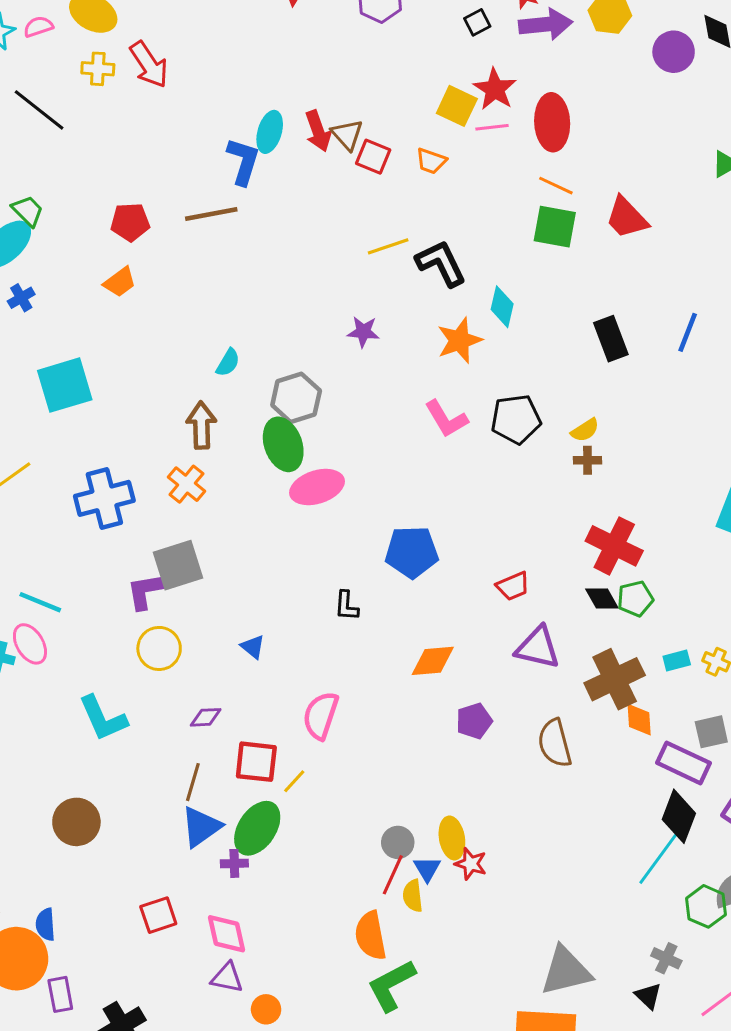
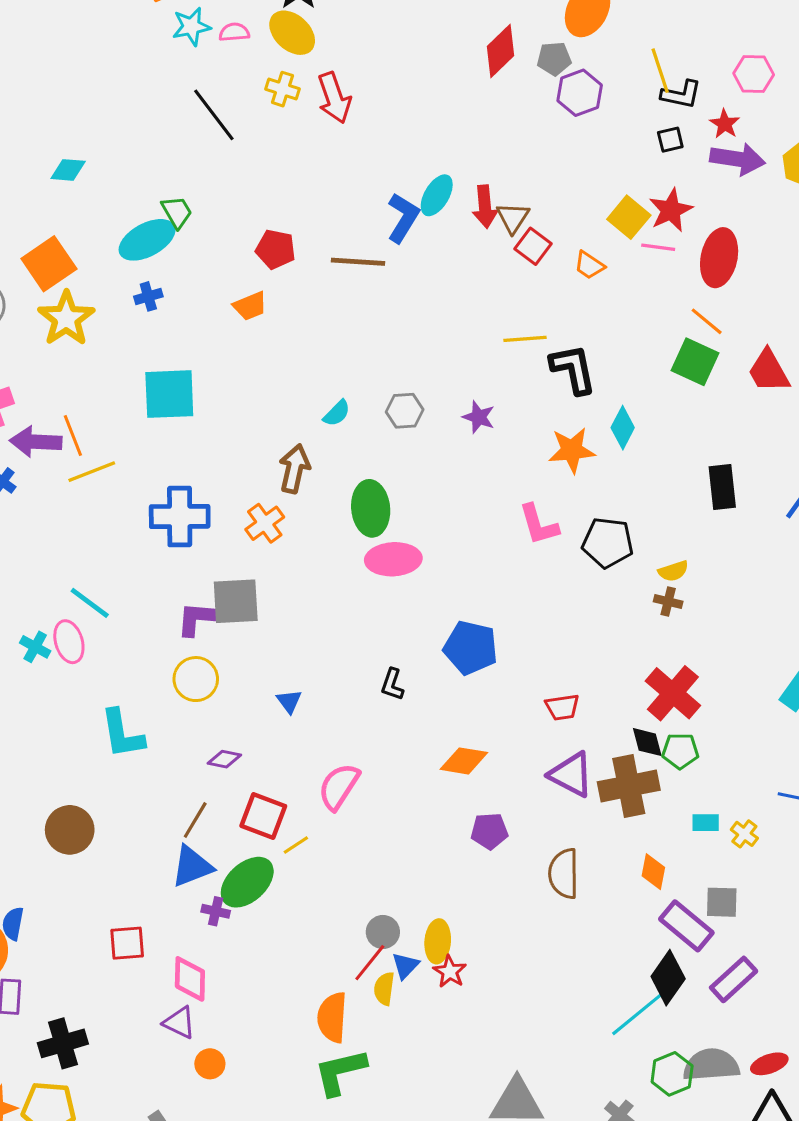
gray hexagon: (296, 398) -> (405, 411), moved, size x0.7
brown cross: (615, 679) -> (629, 786), moved

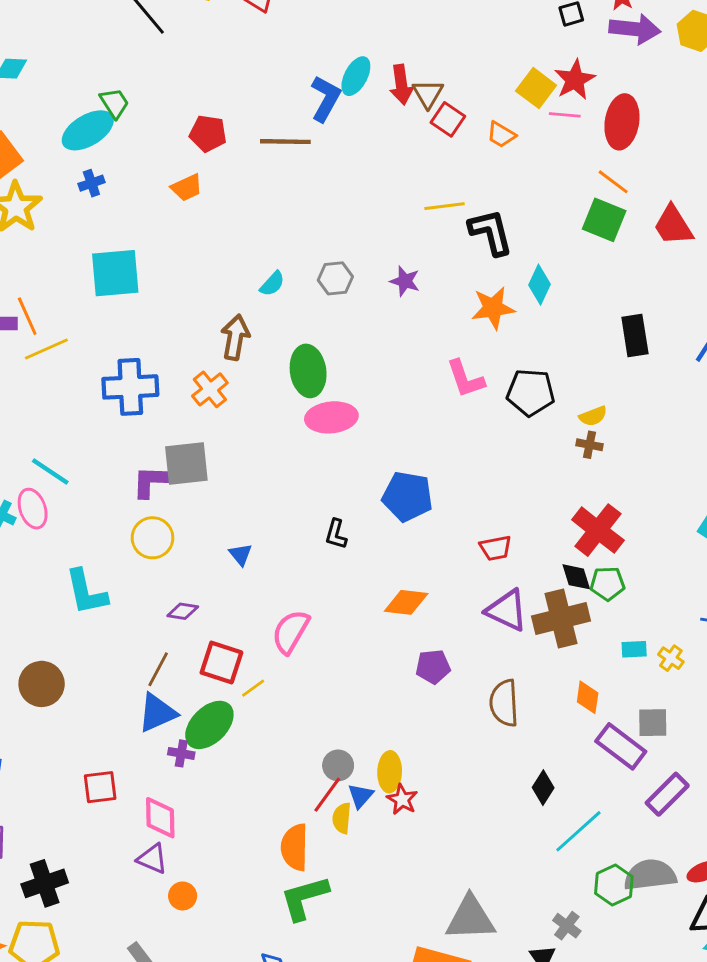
black diamond: (668, 978) -> (543, 788), moved, size x0.7

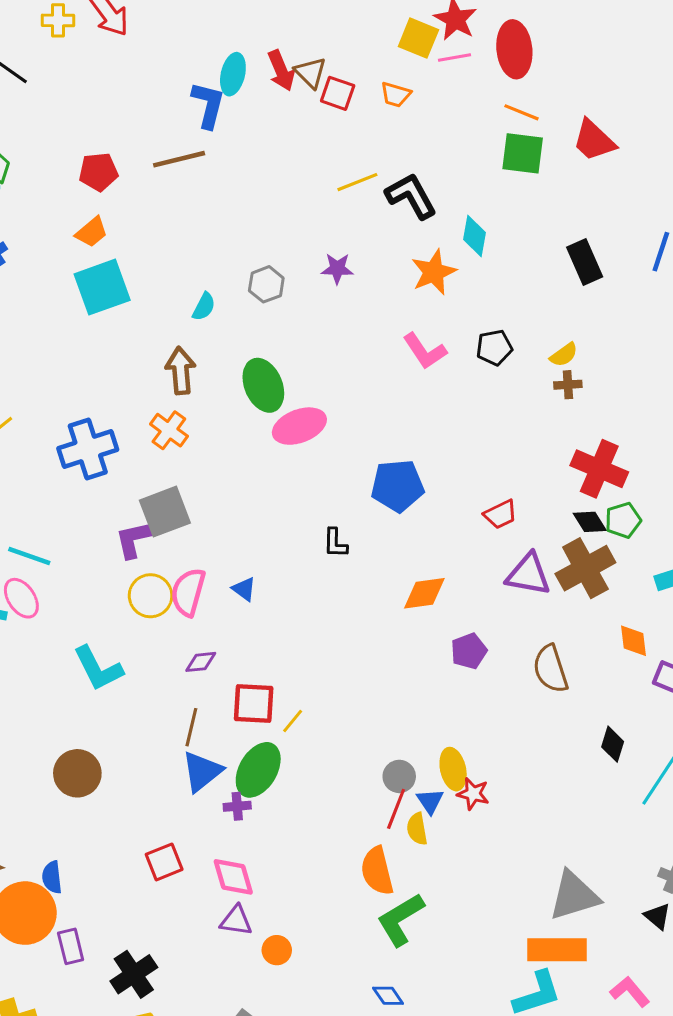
cyan square: (115, 273) -> (102, 287), moved
black pentagon: (531, 392) -> (494, 348), size x0.7
pink semicircle: (291, 632) -> (188, 592), moved

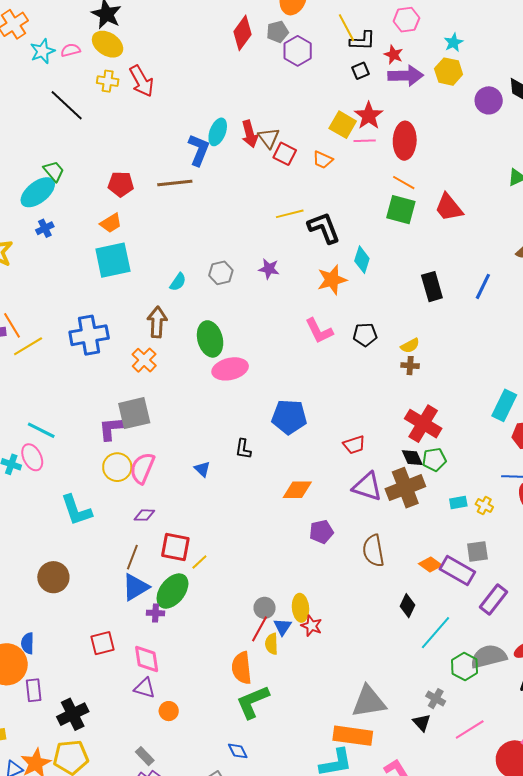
blue cross: (88, 449) -> (89, 335), moved
blue triangle: (244, 589) -> (202, 469), moved
orange diamond: (633, 641) -> (430, 565), moved, turned -55

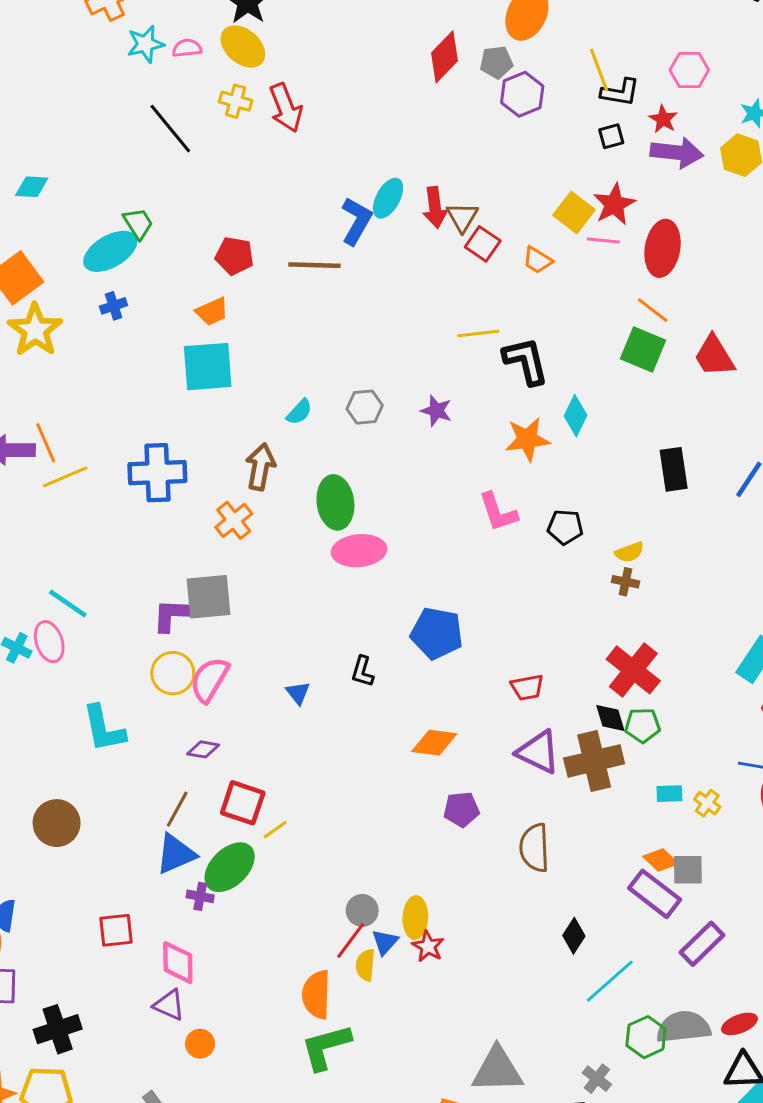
orange diamond: (430, 565) -> (661, 860), moved

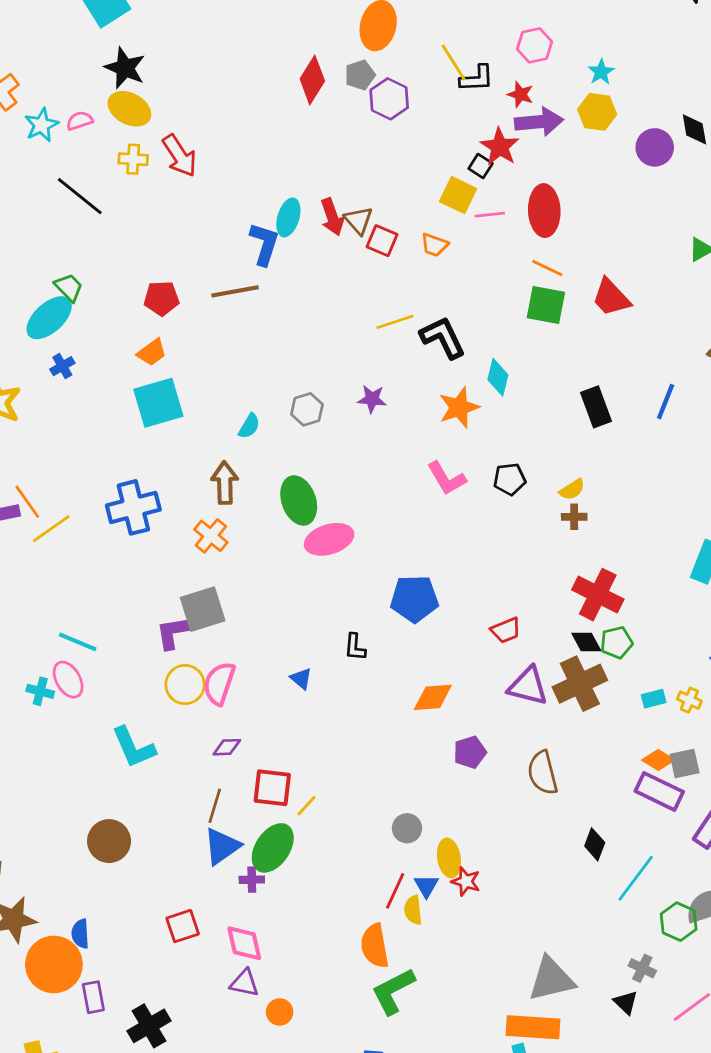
black square: (611, 136) -> (481, 166), moved, turned -30
red star: (614, 204) -> (500, 147), moved
gray circle: (362, 910) -> (407, 828), moved

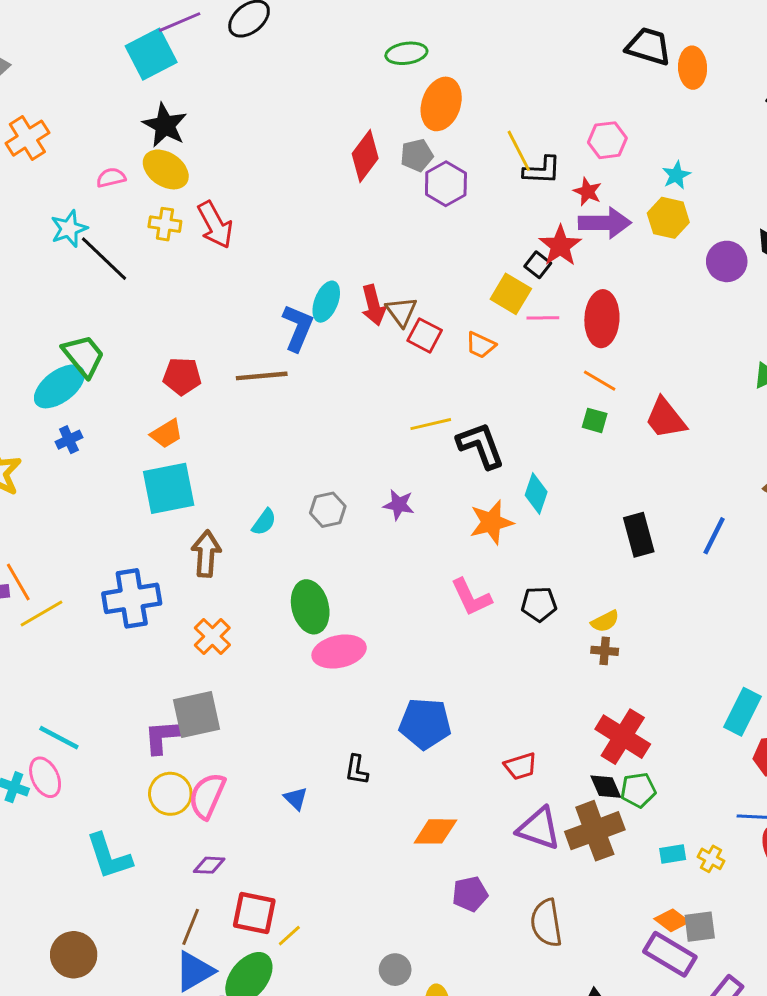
cyan star: (41, 125) -> (69, 229), moved
green trapezoid: (69, 287) -> (83, 356), size x1.4
green square: (546, 305) -> (595, 420), size x0.6
brown arrow: (225, 483) -> (206, 554), moved

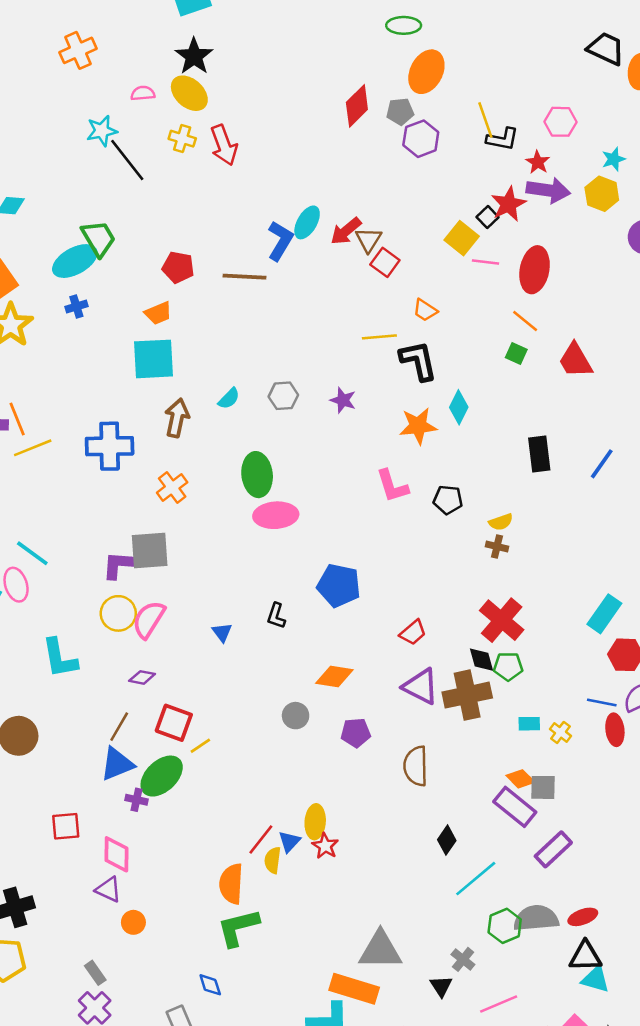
red arrow: (373, 305) -> (346, 231), turned 56
orange trapezoid: (481, 345) -> (425, 310), moved
red trapezoid: (520, 766) -> (413, 632), turned -32
gray circle: (395, 970) -> (296, 716), moved

